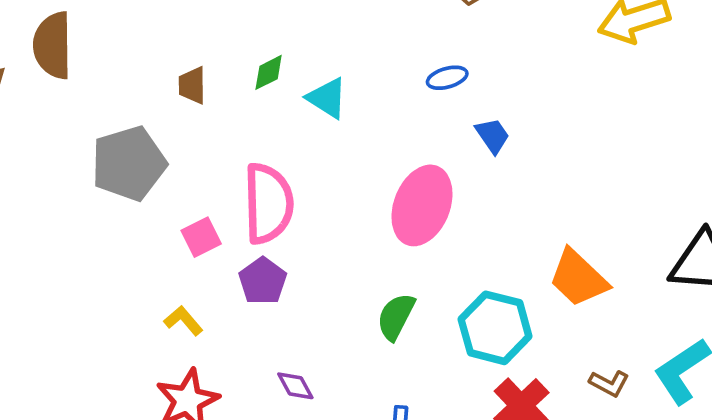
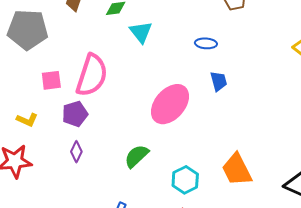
yellow L-shape: (183, 321) -> (27, 120), turned 135
cyan hexagon: (495, 328) -> (185, 180), size x0.7
purple diamond: (295, 386) -> (76, 152), moved, turned 35

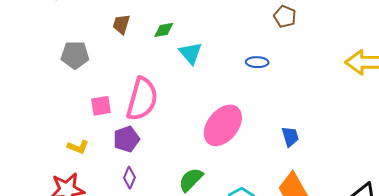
gray pentagon: (28, 30) -> (75, 55), size x0.7
blue trapezoid: (219, 81) -> (290, 137), moved

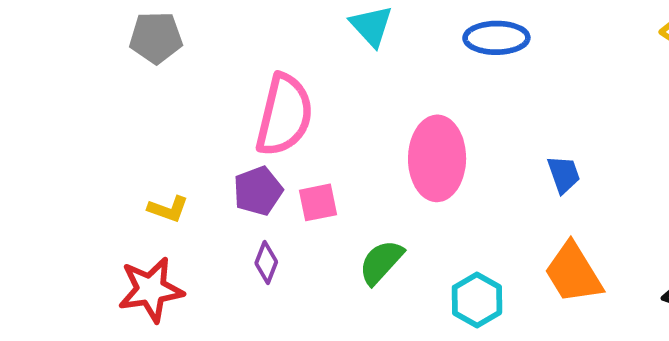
blue ellipse: (257, 62) -> (496, 38), size x1.5
pink square: (101, 106) -> (318, 202), moved
pink ellipse: (223, 125) -> (437, 158), turned -36

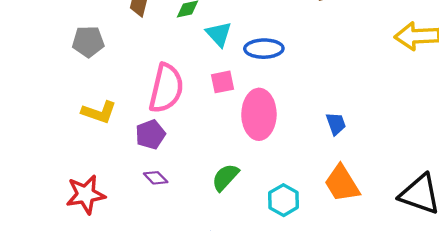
blue ellipse: (496, 38) -> (264, 49), moved
pink square: (318, 202) -> (223, 82), moved
yellow L-shape: (168, 209) -> (99, 112), moved, size x1.4
purple diamond: (266, 263) -> (156, 178), turned -65

